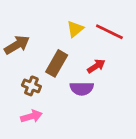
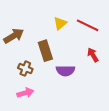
brown rectangle: (57, 63) -> (45, 51), turned -48
red arrow: (96, 66) -> (93, 55), moved, turned -88

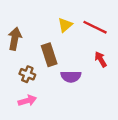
brown arrow: (14, 36) -> (15, 39), turned -48

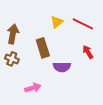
brown cross: (27, 74) -> (12, 59), moved
pink arrow: (27, 101) -> (33, 88), moved

